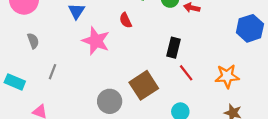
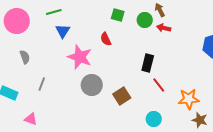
orange star: (227, 76) -> (189, 99), moved
brown square: (144, 85) -> (122, 96), size x0.7
gray circle: (110, 101) -> (92, 85), moved

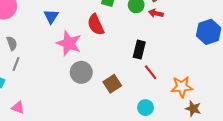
red semicircle: (106, 39) -> (96, 25), size x1.5
gray line: (42, 84) -> (16, 64), moved

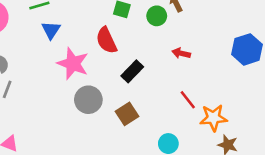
red arrow: (156, 13) -> (181, 53), moved
black rectangle: (139, 50) -> (132, 71), moved, turned 30
red line: (151, 72) -> (188, 100), moved

